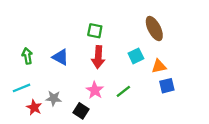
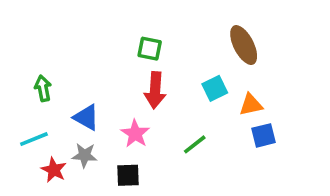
blue triangle: (60, 57) -> (86, 117), moved
pink star: (95, 90) -> (135, 134), moved
black square: (81, 111) -> (128, 175), turned -35

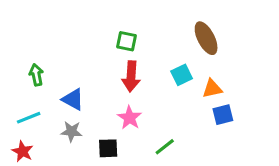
pink star: (135, 134) -> (130, 118), moved
green line: (195, 144) -> (165, 147), moved
red star: (54, 170) -> (23, 151), moved

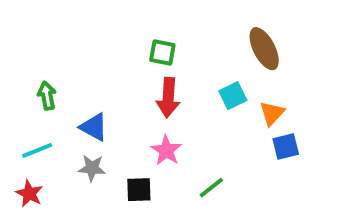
orange triangle: (212, 89) -> (272, 113), turned -35

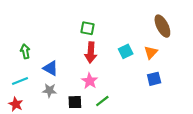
brown ellipse: (264, 49) -> (162, 26), moved
orange triangle: (272, 113) -> (151, 52), moved
green line: (211, 188) -> (102, 101), moved

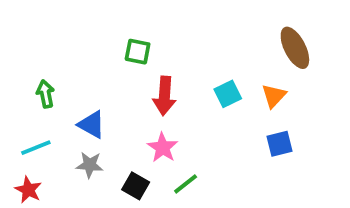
green square: (88, 28) -> (138, 52), moved
black square: (75, 102) -> (136, 186), turned 32

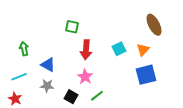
blue square: (280, 144) -> (146, 75), size x1.5

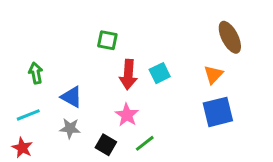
cyan square: (119, 49) -> (160, 73), moved

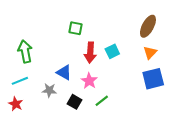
brown ellipse: (230, 37) -> (148, 26), moved, turned 55
green arrow: (36, 73) -> (25, 51), size x1.5
blue triangle: (72, 97) -> (64, 72), moved

